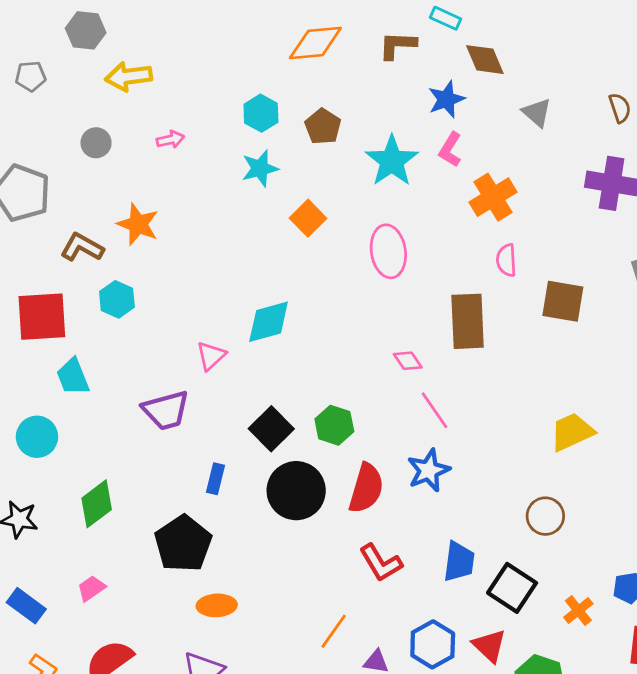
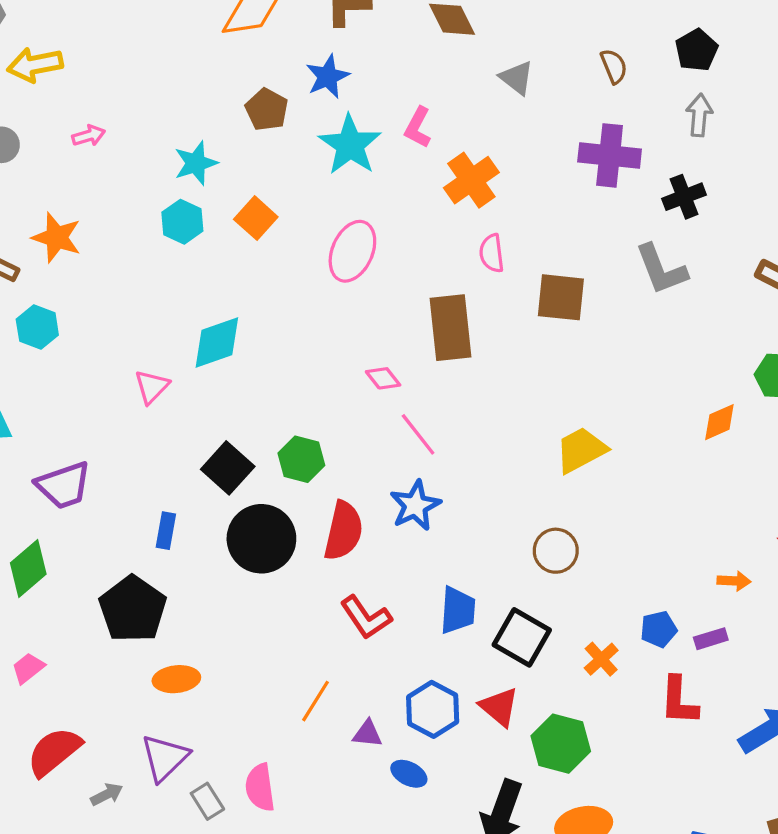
blue star: (446, 99) -> (328, 77), moved
cyan hexagon: (261, 113) -> (182, 222), moved
pink ellipse: (388, 251) -> (352, 251), turned 36
purple trapezoid: (166, 410) -> (64, 485), moved

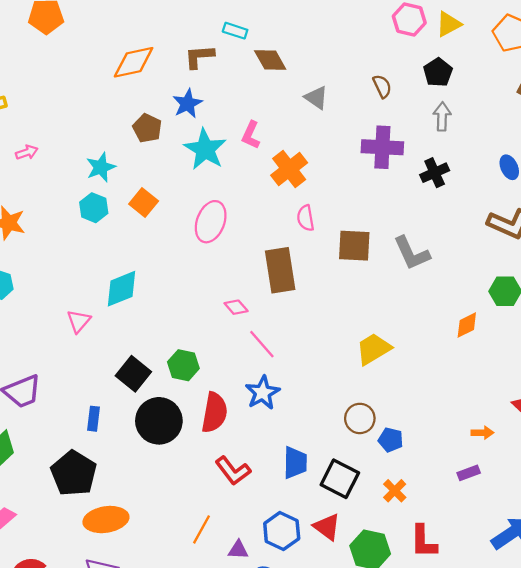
gray L-shape: (661, 269) -> (412, 253), moved
blue pentagon: (659, 629) -> (391, 440), moved, turned 30
orange ellipse: (176, 679) -> (106, 520), size x1.4
red L-shape: (679, 701) -> (423, 541), moved

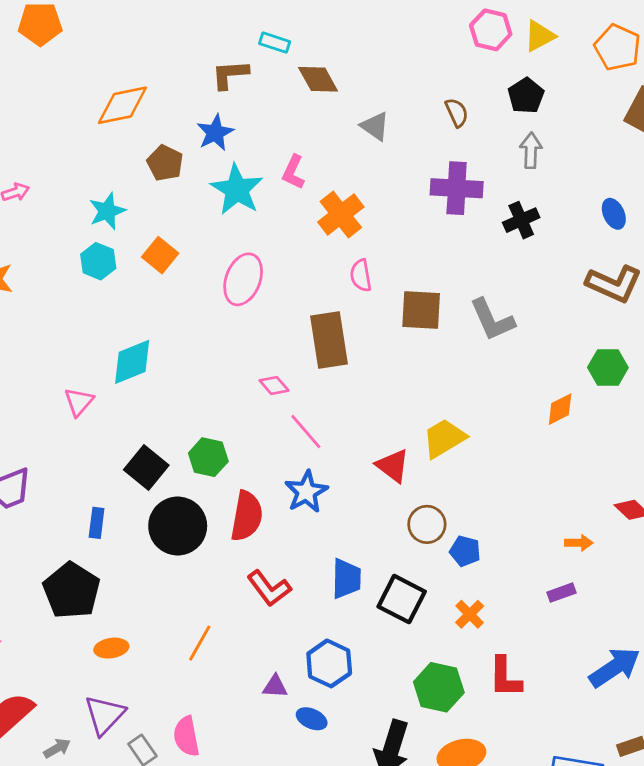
orange diamond: (134, 62) -> (122, 105), moved
orange ellipse: (106, 520) -> (111, 648), size x0.6
red triangle: (327, 527) -> (393, 466), moved
orange line: (202, 529) -> (200, 643), moved

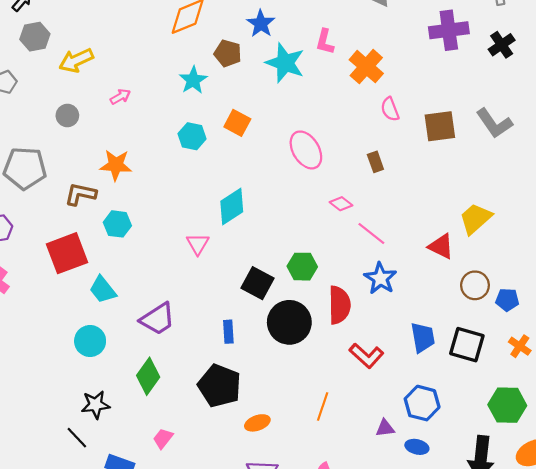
cyan star: (107, 211) -> (193, 80), moved
pink ellipse: (243, 279) -> (306, 150), moved, turned -42
brown rectangle: (329, 340) -> (375, 162), size x0.5

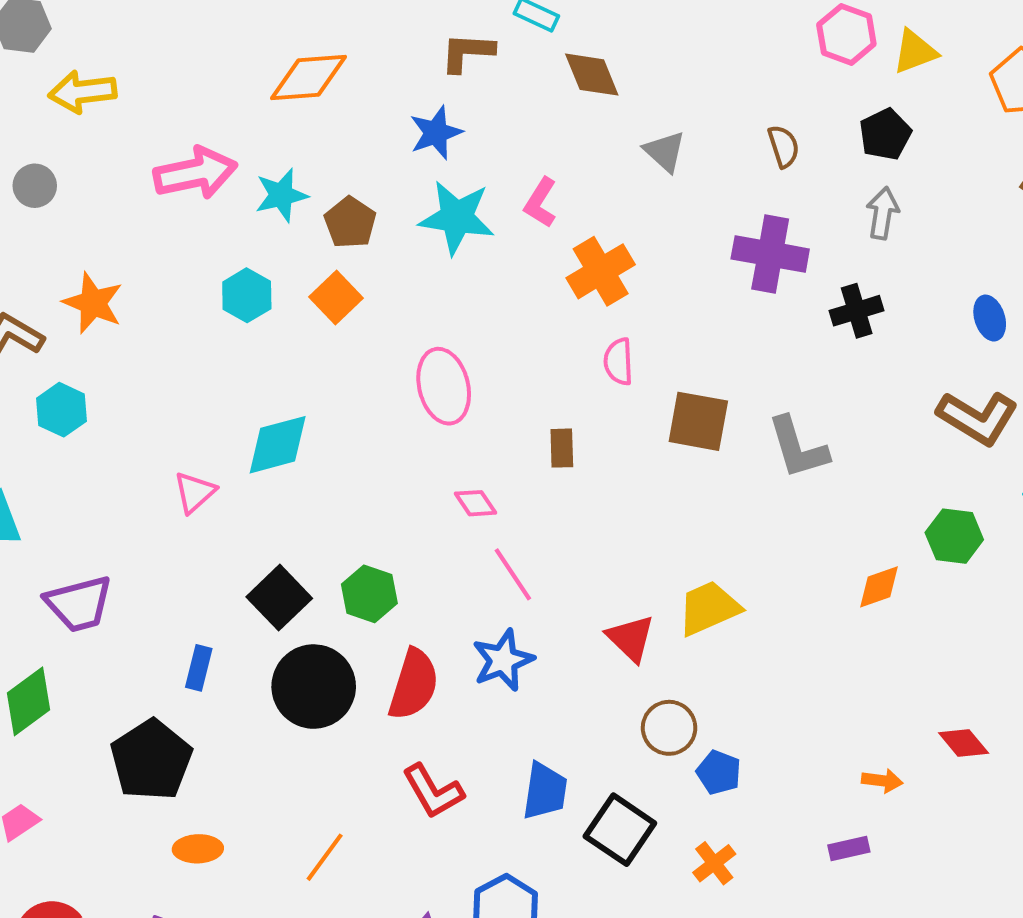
brown pentagon: (228, 53) -> (350, 223), moved
cyan star: (285, 63) -> (457, 217), turned -30
pink arrow: (120, 97) -> (195, 173), moved, size x2.0

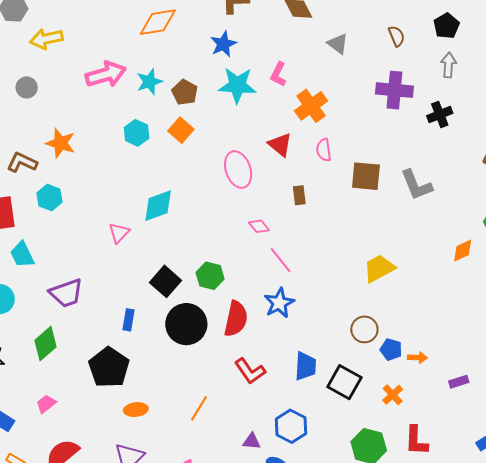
red triangle: (631, 638) -> (280, 145), moved
orange arrow: (882, 781) -> (417, 358), moved

